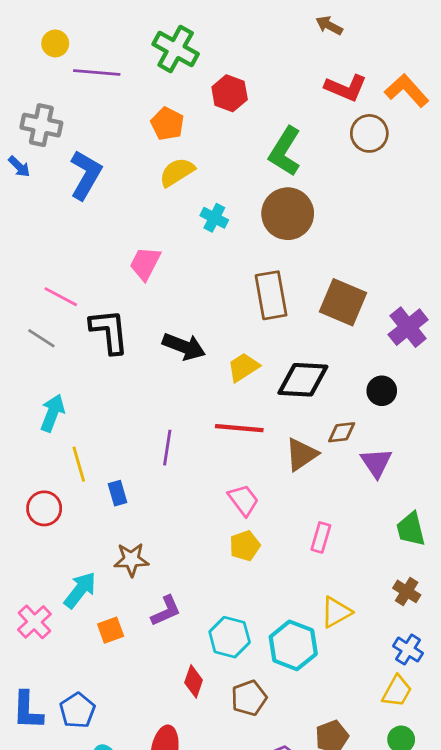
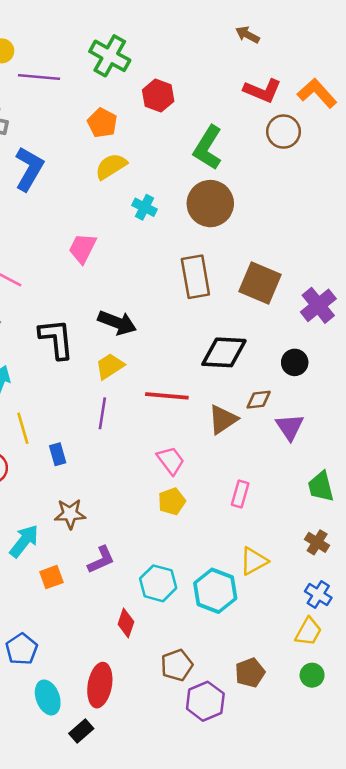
black L-shape: (109, 331) -> (56, 339), moved
yellow trapezoid: (243, 367) -> (110, 366), moved
brown pentagon: (249, 698) -> (177, 665), moved

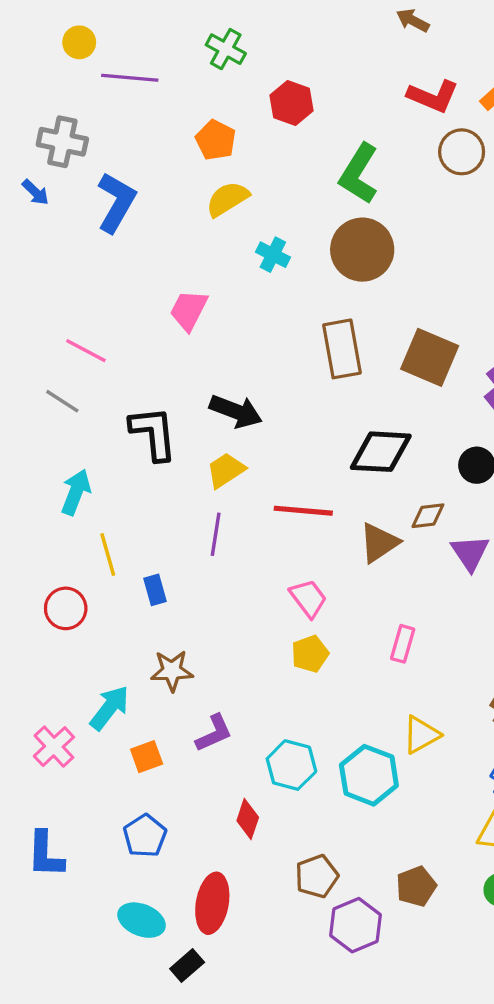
green cross: (110, 56) -> (226, 49), size x0.7
blue pentagon: (22, 649) -> (145, 836), moved
cyan ellipse: (48, 697) -> (142, 920), turned -48

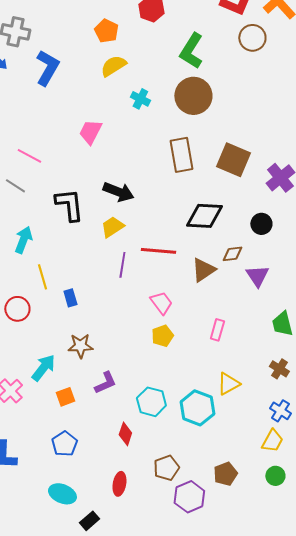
purple line: (216, 534) -> (122, 265), moved
red ellipse: (212, 903) -> (119, 484), moved, size x0.7

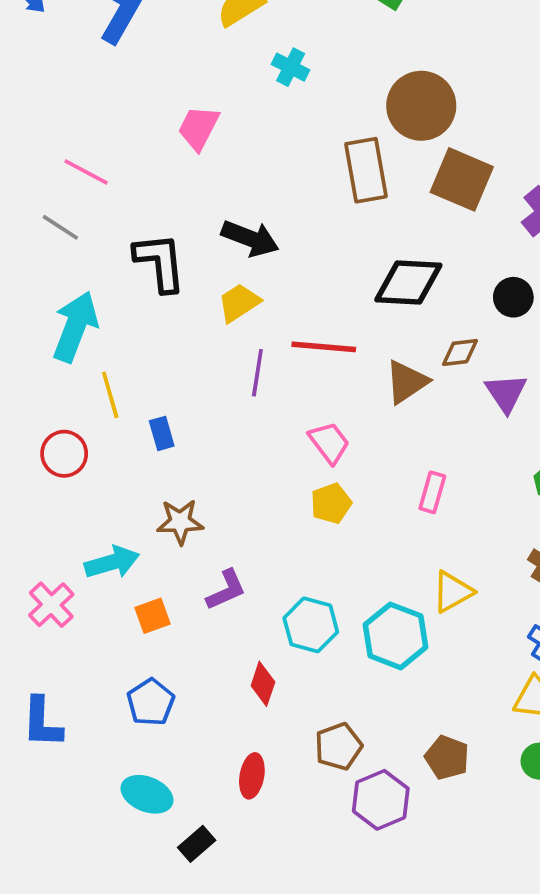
brown circle: (193, 96) -> (421, 106), moved
cyan arrow: (23, 240) -> (75, 327), size x1.4
cyan arrow: (43, 368) -> (112, 562), turned 36
brown pentagon: (225, 474) -> (447, 757), turned -30

